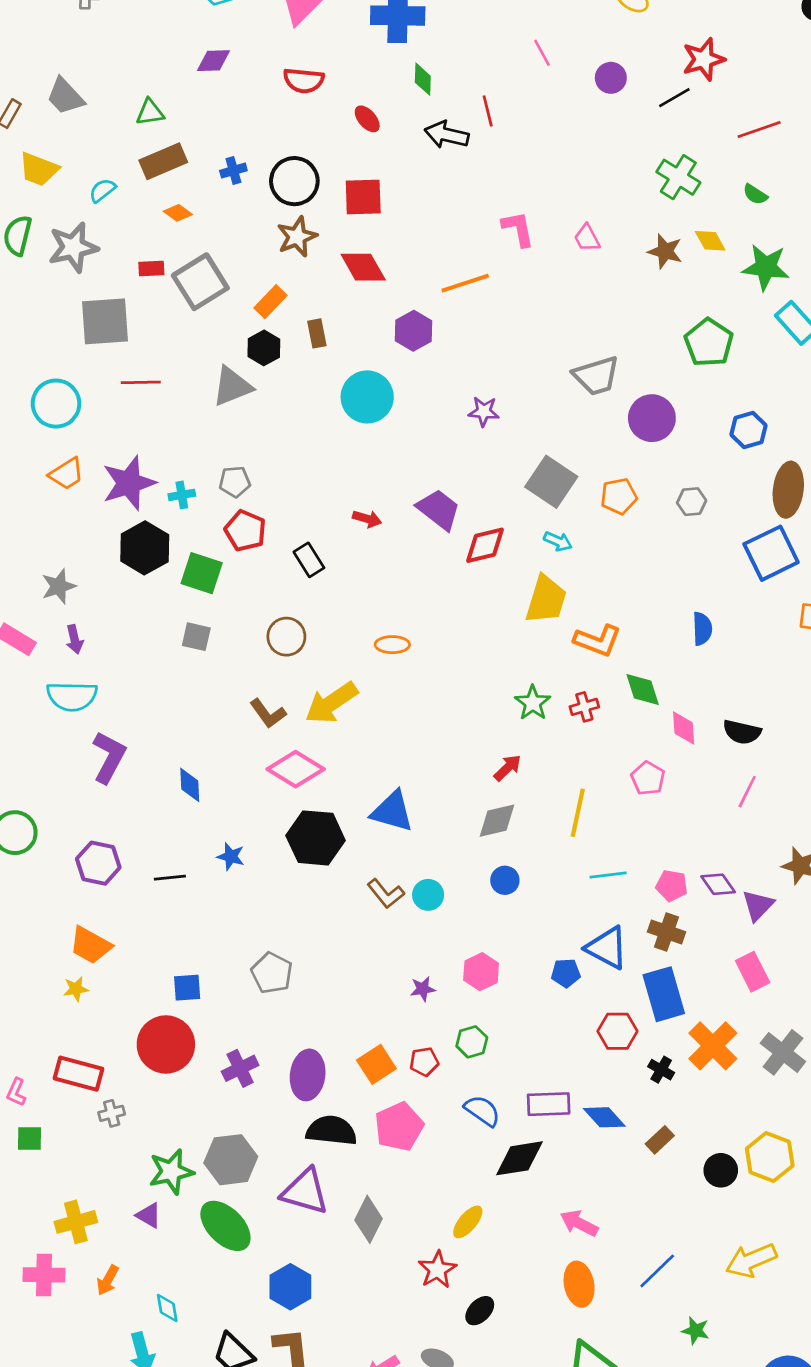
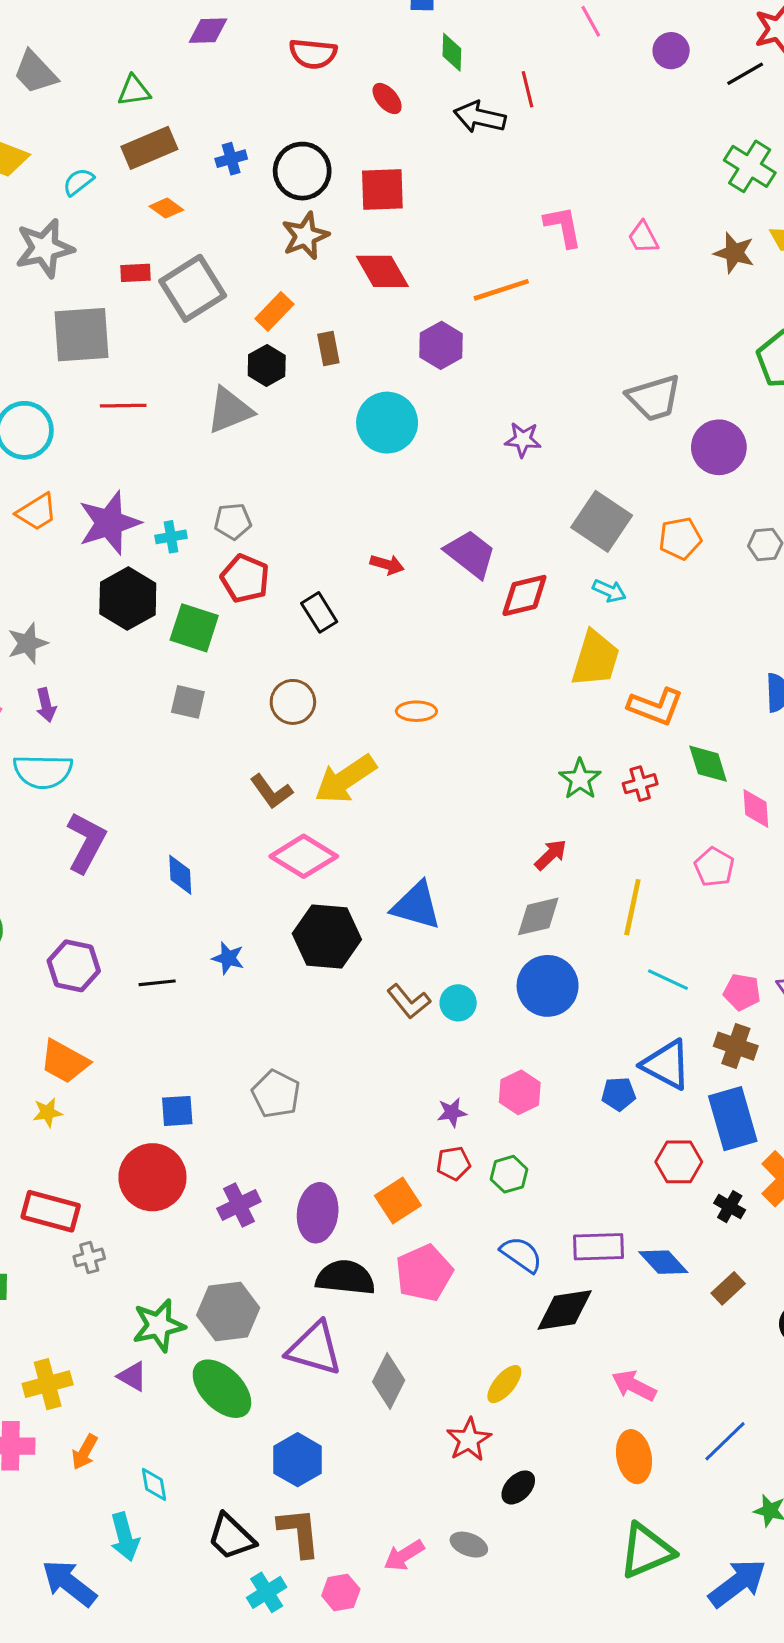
cyan line: (608, 875) -> (668, 980), turned 32
blue circle: (505, 880) -> (548, 986), size x1.8
red pentagon: (424, 1062) -> (453, 1163), moved

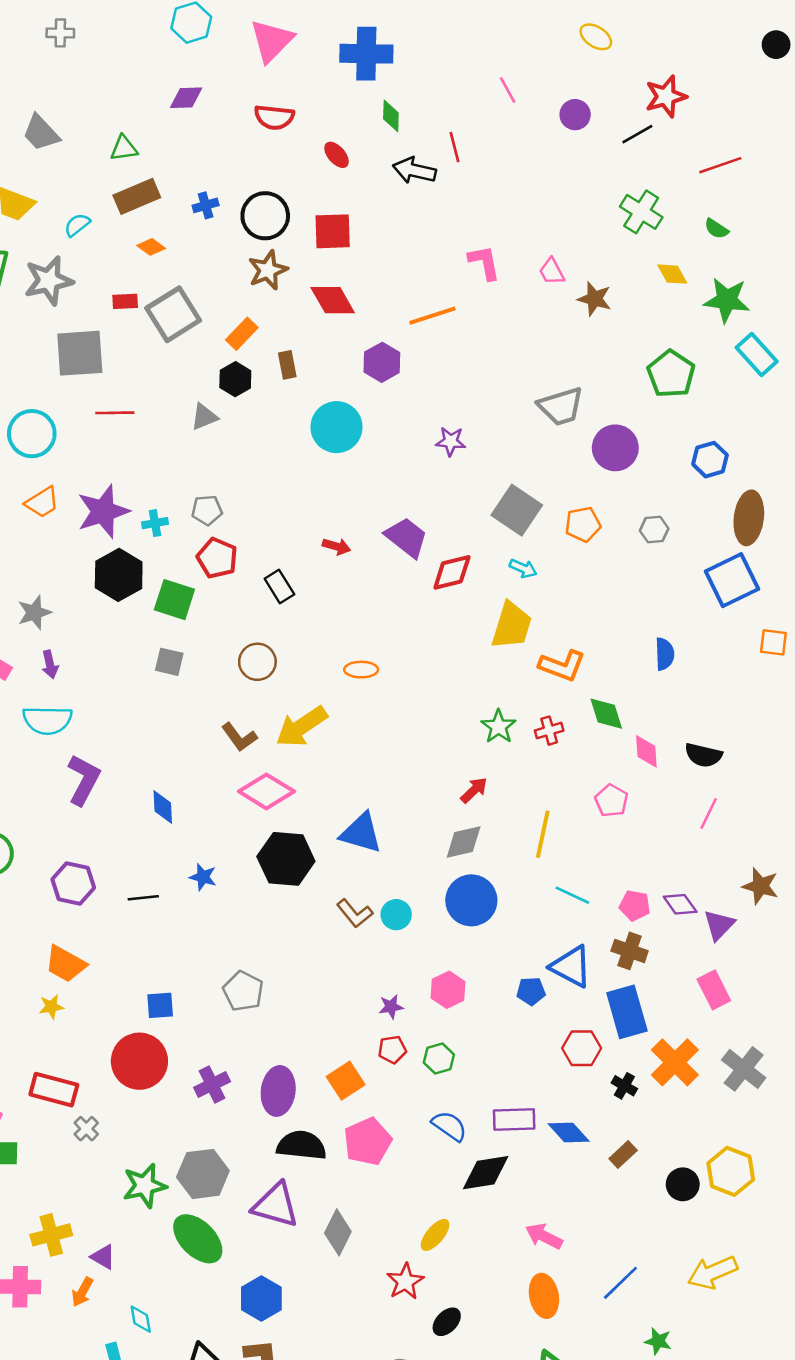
brown star: (734, 253) -> (595, 299), moved
gray triangle: (230, 410) -> (204, 417), size x0.7
gray cross: (89, 1258) -> (86, 1129), turned -30
purple triangle: (132, 1376) -> (103, 1257), moved

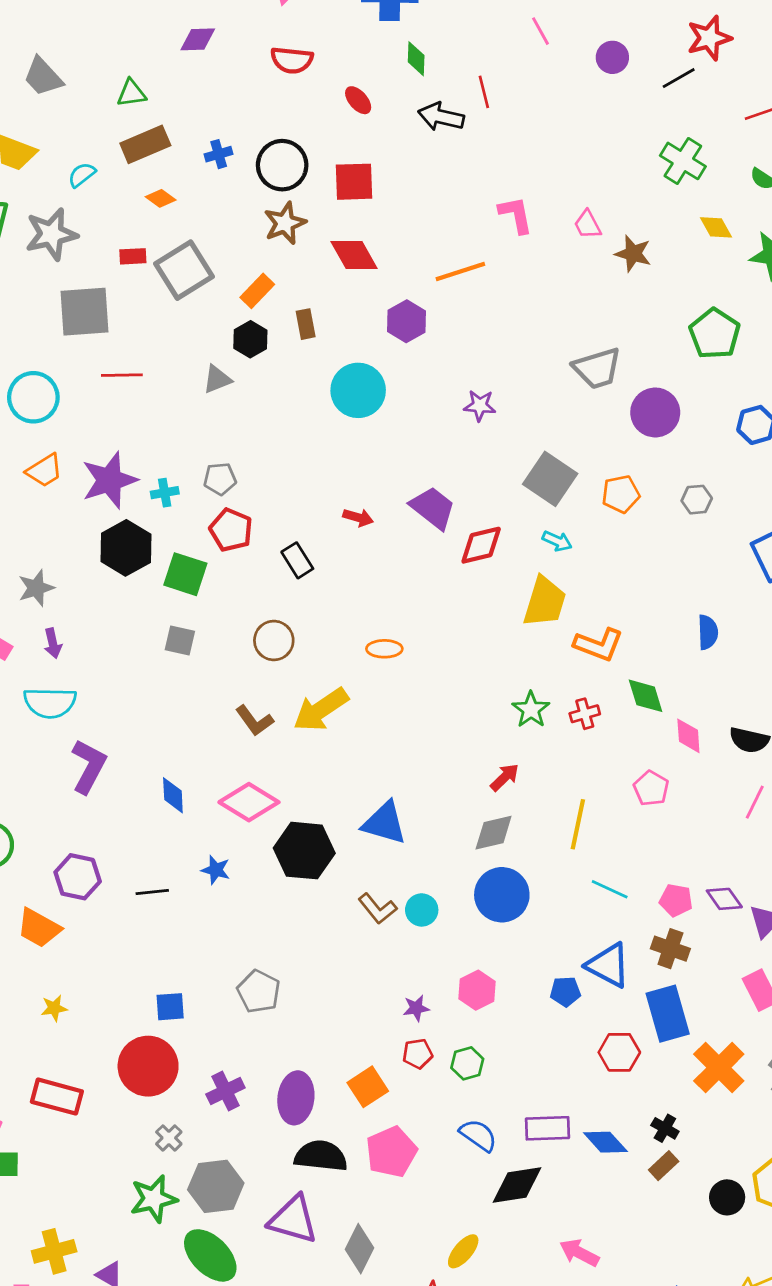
pink diamond: (266, 791) -> (249, 802), moved
orange trapezoid: (66, 964) -> (39, 928), moved
black cross: (624, 1086) -> (665, 1128), moved
gray cross: (86, 1129) -> (169, 1138), moved

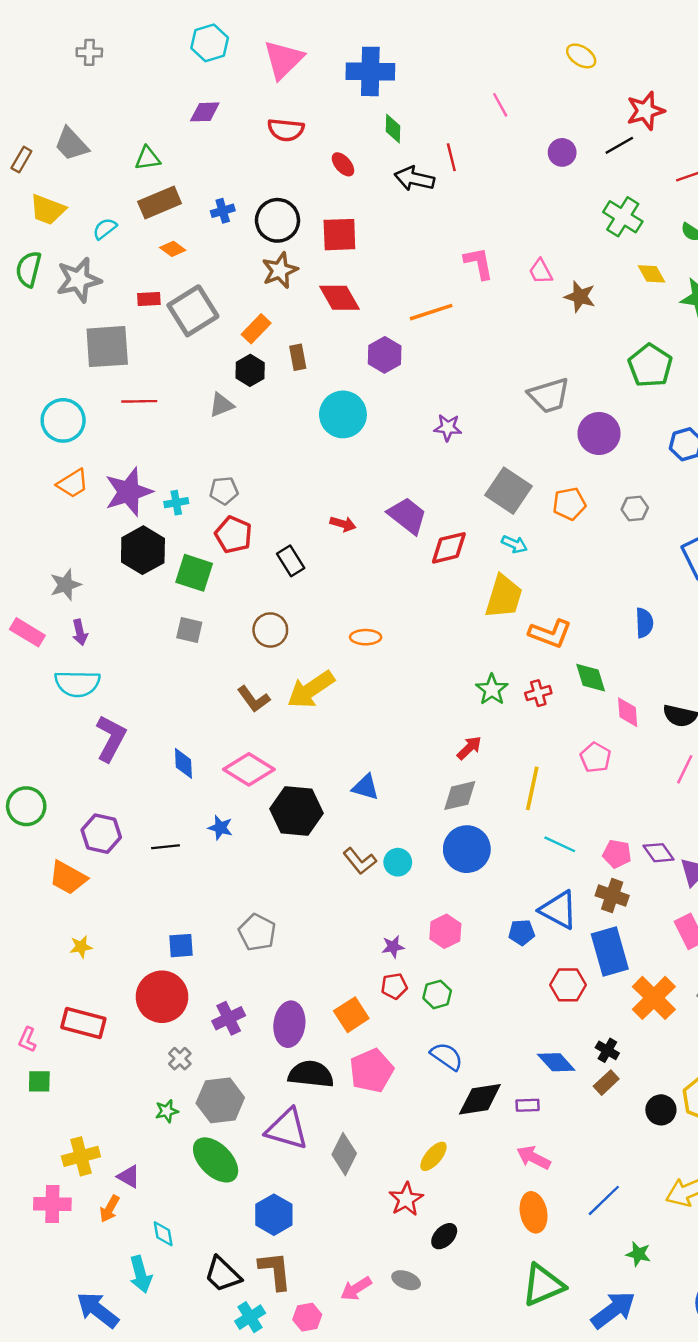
purple circle: (612, 57) -> (562, 152), moved
blue triangle: (384, 823) -> (366, 787), size x0.7
purple rectangle: (547, 1128) -> (528, 1105), moved, size x0.6
green star: (154, 1199) -> (167, 1111), size x0.6

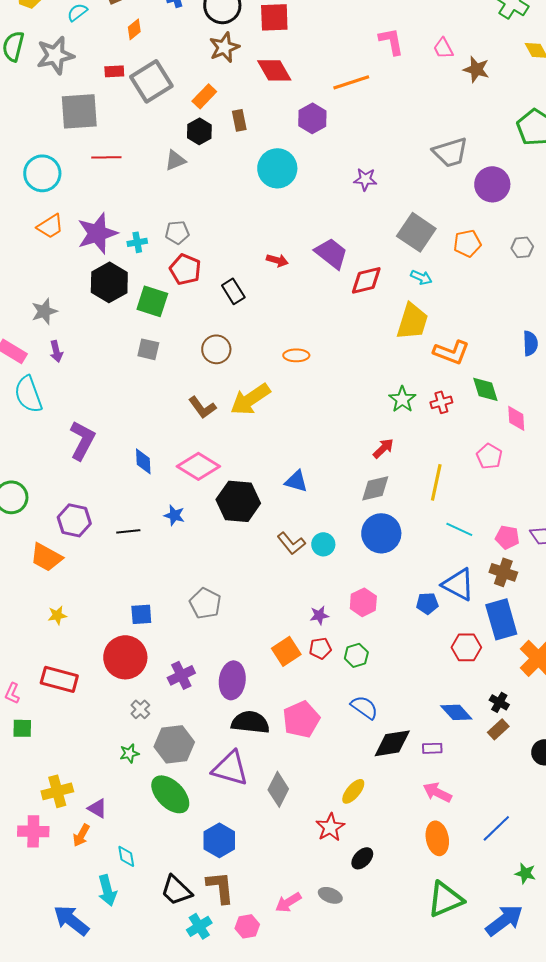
orange diamond: (173, 249) -> (134, 29), turned -75
cyan semicircle: (77, 684) -> (28, 394), moved, turned 69
orange square: (351, 1015) -> (286, 651), moved

